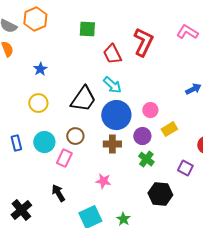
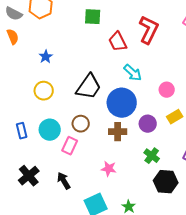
cyan arrow: (112, 85) -> (133, 73), moved
pink circle: (150, 110) -> (167, 90), moved
green cross: (146, 159) -> (152, 156), moved
black cross: (21, 210) -> (29, 176), moved

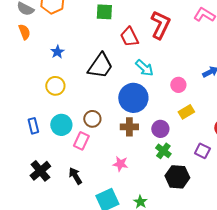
black trapezoid: (89, 87) -> (100, 66), moved
purple circle: (148, 124) -> (160, 129), moved

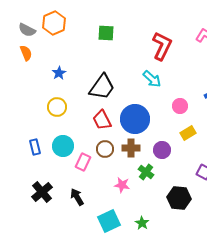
red trapezoid: (129, 37) -> (102, 120), moved
cyan arrow: (144, 68) -> (152, 79), moved
brown circle: (92, 119) -> (105, 149), moved
green cross: (163, 151) -> (146, 172), moved

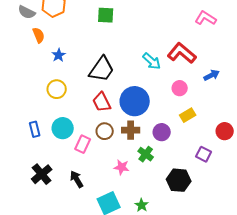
red L-shape: (162, 46) -> (182, 53), moved, turned -76
orange semicircle: (26, 53) -> (39, 35), moved

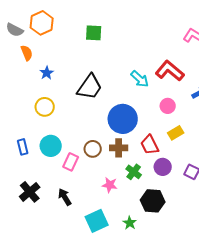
red trapezoid: (102, 102) -> (150, 145), moved
purple circle: (162, 132) -> (163, 167), moved
black hexagon: (179, 180) -> (153, 201), moved

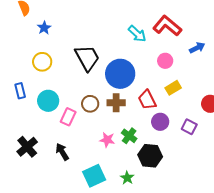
black trapezoid: (90, 87) -> (87, 58), moved, turned -64
blue rectangle: (23, 147) -> (20, 91), moved
green cross: (134, 172) -> (129, 136), moved

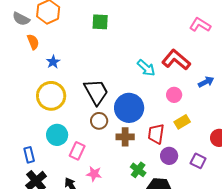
yellow circle: (42, 62) -> (51, 96), size x1.5
blue rectangle: (20, 91) -> (29, 155), moved
red trapezoid: (147, 100) -> (156, 134), turned 35
brown circle: (90, 104) -> (99, 121), moved
pink star: (107, 140) -> (94, 174), moved

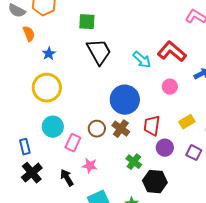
green square: (100, 22) -> (87, 22), moved
black trapezoid: (96, 92) -> (99, 52), moved
brown circle: (99, 121) -> (97, 129), moved
yellow rectangle: (182, 122) -> (187, 122), moved
brown cross: (125, 137) -> (121, 129), turned 36

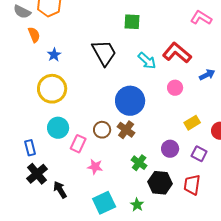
green square: (87, 22) -> (132, 22), moved
red trapezoid: (152, 126) -> (192, 185), moved
black arrow: (67, 178) -> (60, 190), moved

